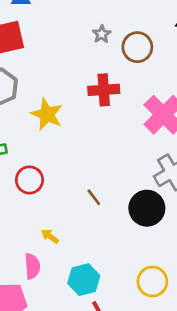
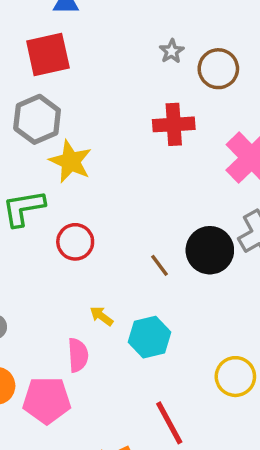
yellow star: (47, 114) -> (70, 161), moved
black circle: (147, 208) -> (210, 250), moved
cyan hexagon: (84, 280) -> (150, 337), moved

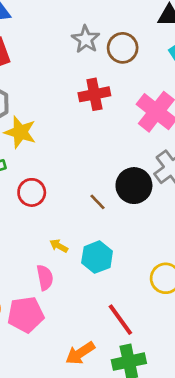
gray star: (172, 51) -> (86, 39), size x1.5

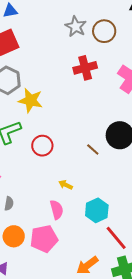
cyan hexagon: (97, 257) -> (97, 210), moved

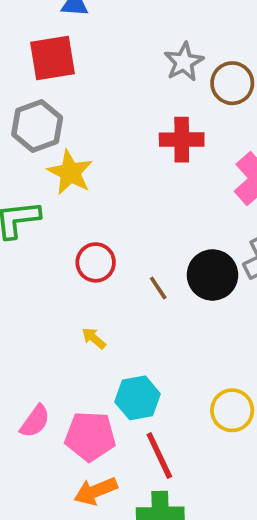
red circle: (42, 146) -> (96, 262), moved
pink semicircle: (57, 210) -> (35, 421), moved, turned 36
pink pentagon: (44, 239) -> (90, 436), moved

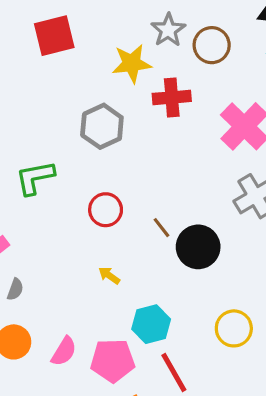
gray hexagon: (37, 126) -> (102, 126), moved
yellow star: (70, 173) -> (132, 63), moved, turned -30
black circle: (212, 275) -> (198, 247), moved

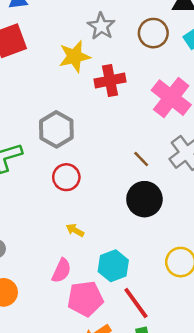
brown circle: (212, 45) -> (153, 33), moved
gray hexagon: (102, 126) -> (56, 129), moved
brown line: (161, 228) -> (141, 159), moved
pink semicircle: (64, 351) -> (61, 271), moved

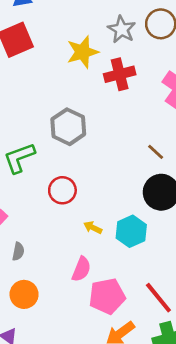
gray star: (101, 26) -> (122, 29), moved
red circle: (66, 177) -> (62, 190), moved
cyan hexagon: (113, 266) -> (131, 231), moved

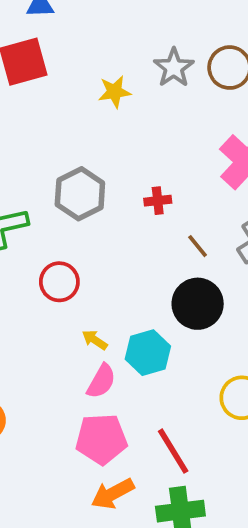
yellow star: (83, 52) -> (114, 92), size x0.7
red cross: (120, 74) -> (158, 201), moved, size x0.6
pink semicircle: (81, 269) -> (101, 381), moved

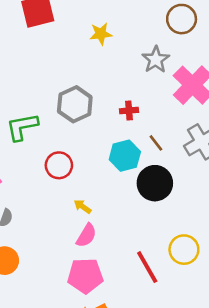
gray star: (174, 68) -> (156, 60), moved
cyan hexagon: (148, 353) -> (125, 156), moved
red line: (173, 451) -> (147, 267), moved

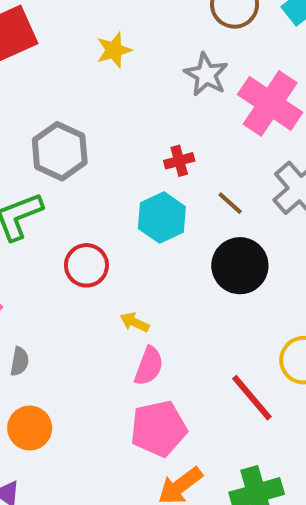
gray hexagon: (75, 104) -> (60, 151), moved
cyan hexagon: (125, 156) -> (162, 218), moved

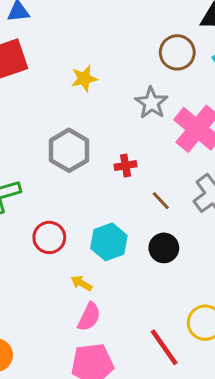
gray hexagon: (60, 151) -> (69, 150), moved
cyan hexagon: (162, 218) -> (109, 242), moved
black circle: (240, 266) -> (164, 248), size x0.7

